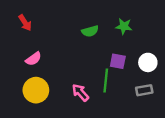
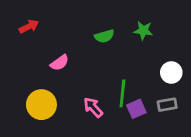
red arrow: (25, 23) -> (29, 26), turned -84
pink semicircle: (33, 59) -> (60, 63), moved
purple square: (118, 61) -> (136, 109), moved, turned -35

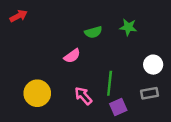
red arrow: (29, 26) -> (19, 16), moved
pink semicircle: (60, 63) -> (72, 56), moved
purple square: (136, 109) -> (118, 107), moved

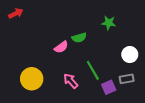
green semicircle: (93, 32) -> (79, 38), moved
green line: (110, 83) -> (93, 70), turned -36
purple square: (118, 107) -> (109, 87), moved

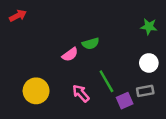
green star: (109, 23) -> (149, 27), moved

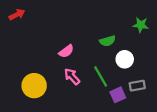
green semicircle: (91, 44) -> (107, 41), moved
white circle: (149, 63) -> (125, 59), moved
pink arrow: (81, 93) -> (72, 76), moved

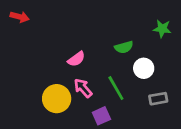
red arrow: (17, 15) -> (20, 17), turned 42
yellow circle: (34, 86) -> (57, 99), moved
purple square: (118, 95) -> (101, 116), moved

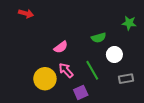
red arrow: (20, 17) -> (26, 13), moved

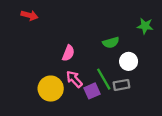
pink semicircle: (61, 47) -> (68, 53), turned -32
gray rectangle: (126, 79) -> (121, 85), moved
purple square: (81, 92) -> (92, 91), moved

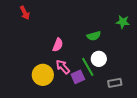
red arrow: (29, 15) -> (25, 13), turned 48
white circle: (129, 61) -> (99, 59), moved
gray rectangle: (121, 85) -> (115, 83), moved

